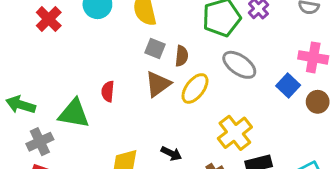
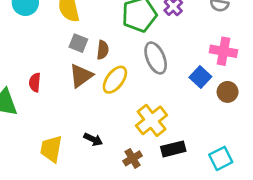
gray ellipse: (239, 65) -> (156, 58), turned 32

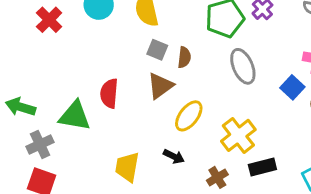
yellow ellipse: (115, 80) -> (189, 116), moved
red semicircle: (35, 82) -> (109, 93), size x1.4

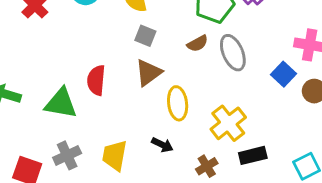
brown semicircle: (184, 57) -> (198, 43), moved, turned 55
yellow ellipse: (189, 116) -> (178, 103), turned -44
gray cross: (40, 144) -> (67, 155), moved

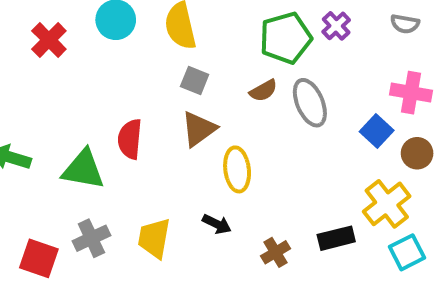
yellow cross: (228, 123) -> (387, 204), moved

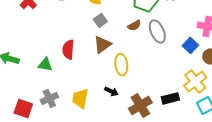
gray square: (195, 80) -> (100, 20), turned 32
green triangle: (83, 169) -> (45, 64), size x0.7
brown cross: (275, 252) -> (140, 105), size x1.6

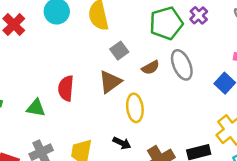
gray square: (100, 20) -> (119, 51), moved
brown semicircle: (134, 25) -> (151, 67), moved

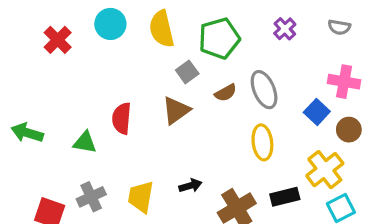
green pentagon: (166, 23) -> (219, 38), moved
yellow ellipse: (135, 108) -> (262, 142), moved
black arrow: (122, 143) -> (190, 186), turned -42

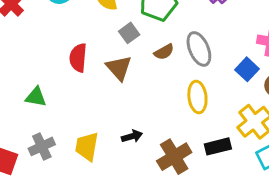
brown triangle: (176, 110) -> (119, 68), turned -36
red semicircle: (122, 118) -> (78, 58), moved

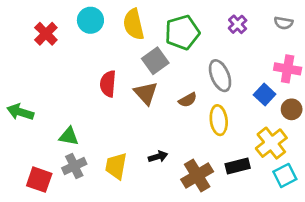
gray square: (129, 33) -> (155, 61), size x1.4
brown semicircle: (164, 52) -> (188, 100), moved
green triangle: (36, 97) -> (69, 136), moved

